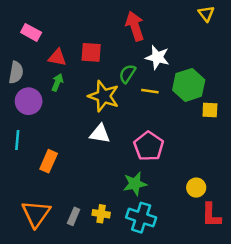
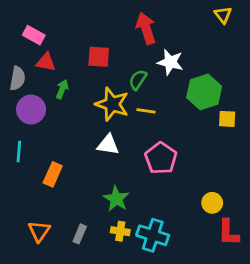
red triangle: (57, 57) -> (46, 62), moved
yellow line: (150, 91) -> (146, 111), moved
green star: (135, 184) -> (116, 199), moved, turned -30
orange triangle: (36, 214) -> (39, 231), size x0.7
yellow cross: (101, 214) -> (120, 231), moved

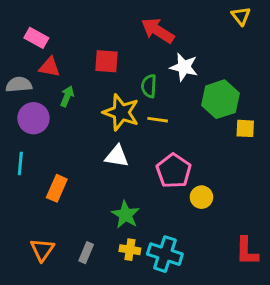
red arrow: (146, 28) -> (158, 31), turned -40
gray semicircle: (18, 78) -> (19, 85), turned -105
green semicircle: (138, 80) -> (149, 86), turned -30
yellow circle: (212, 203) -> (201, 197), moved

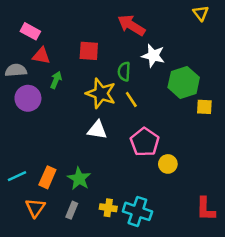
yellow line: (158, 120) -> (131, 99), turned 49
cyan line: (20, 163) -> (17, 176), moved, turned 60
orange rectangle: (57, 188) -> (47, 177), moved
green star: (126, 215) -> (79, 179), moved

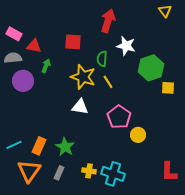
red arrow: (131, 25) -> (108, 21), turned 75
pink rectangle: (30, 31) -> (14, 34), moved
orange triangle: (35, 208) -> (29, 171), size x1.4

